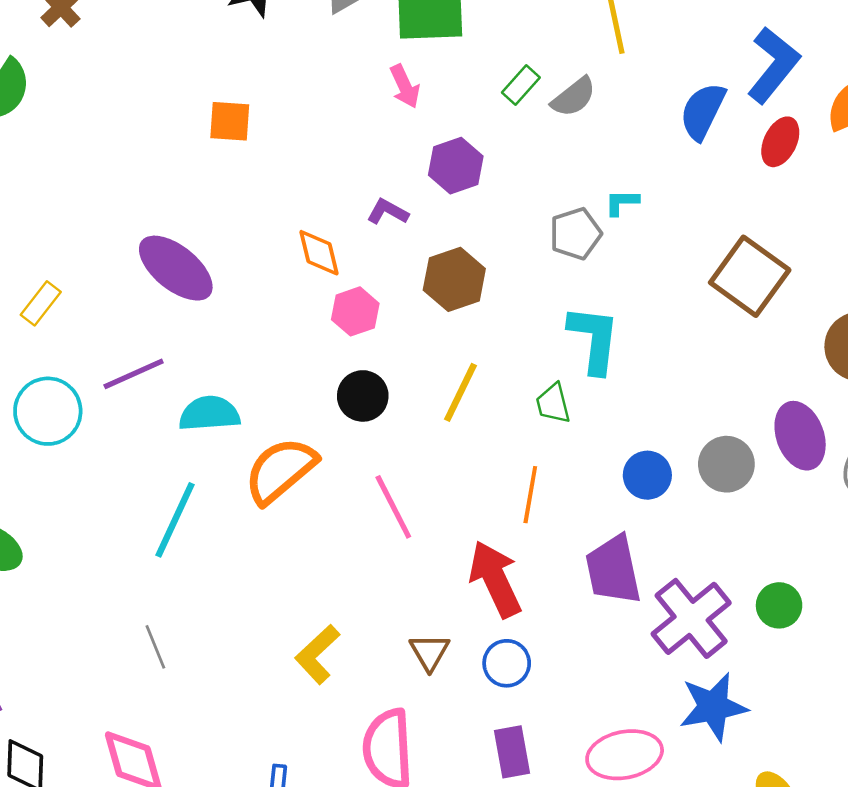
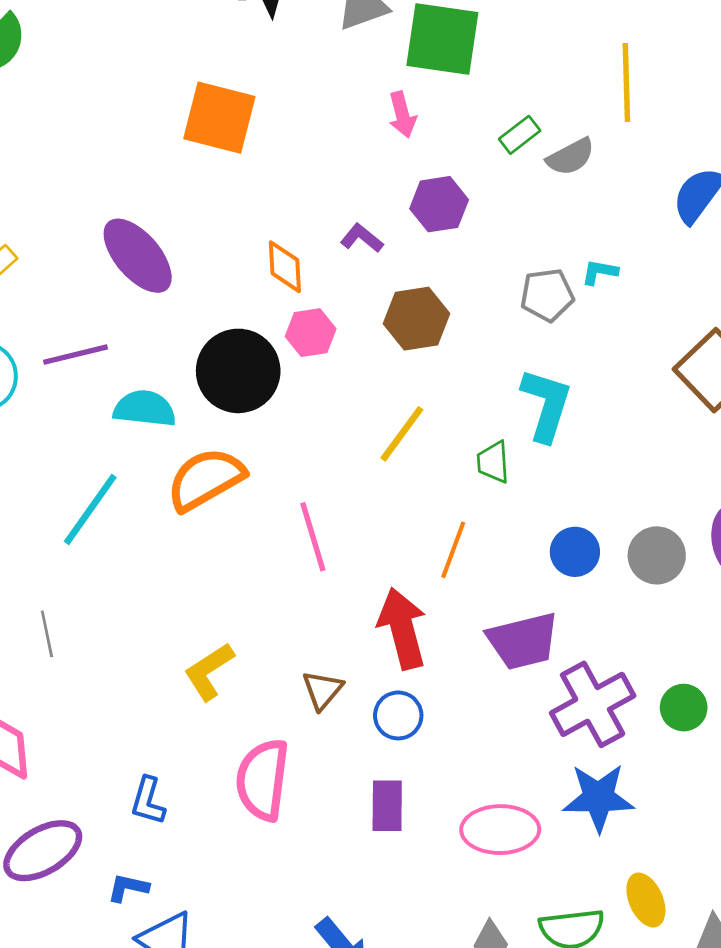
orange square: (230, 121) -> (219, 118), size x1.6
black circle: (363, 396) -> (238, 371), moved, size x1.6
purple trapezoid: (613, 570) -> (523, 641), turned -102

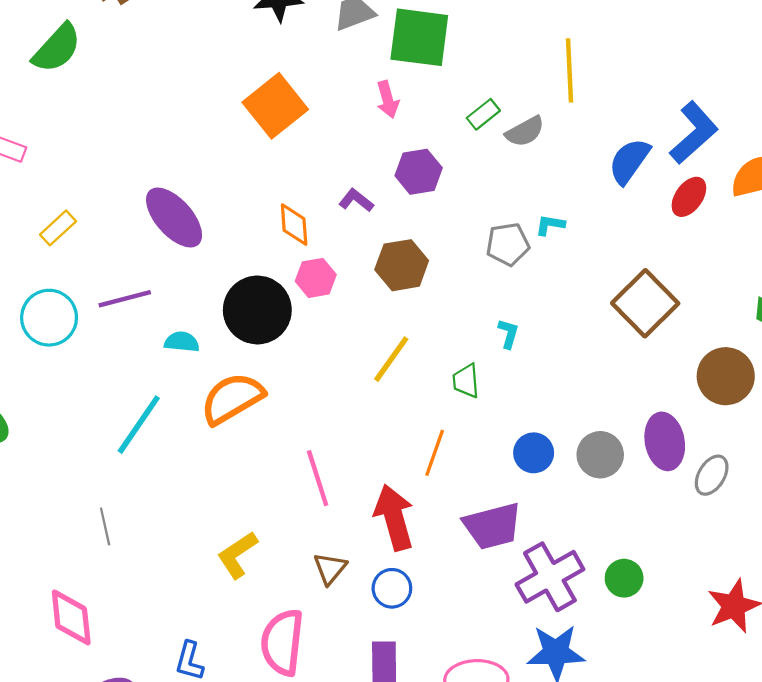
orange square: (219, 118) -> (275, 106), moved, turned 38
cyan L-shape: (546, 405) -> (508, 334), size x0.5
cyan semicircle: (145, 409) -> (182, 342), size x0.7
pink line: (313, 537) -> (318, 478), moved

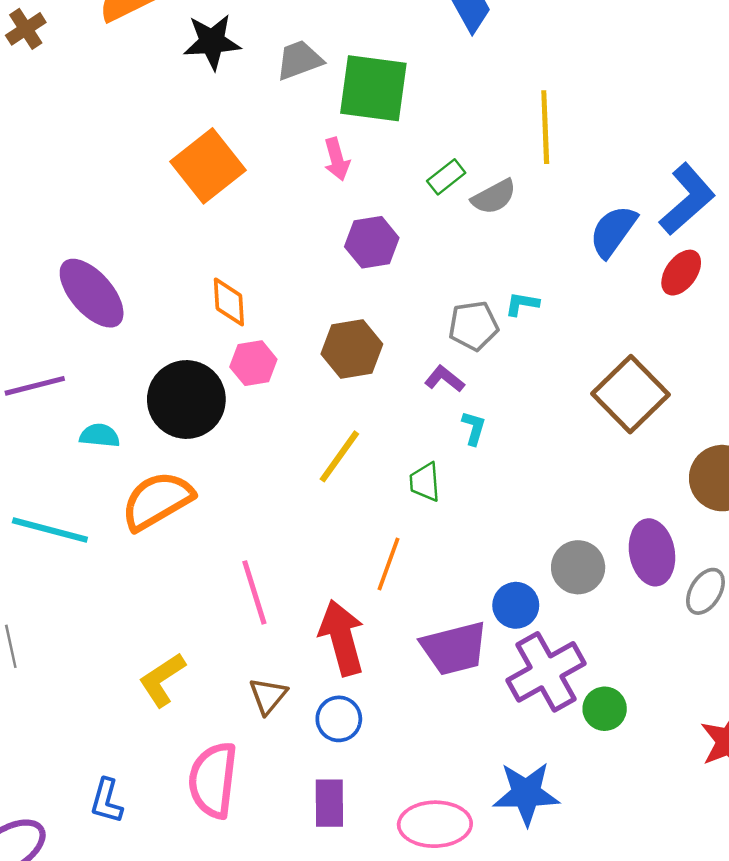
purple L-shape: (356, 200) -> (444, 379), moved
cyan line: (139, 425) -> (50, 530), turned 70
blue circle: (534, 453) -> (516, 605), moved
purple cross: (550, 577) -> (546, 672), moved

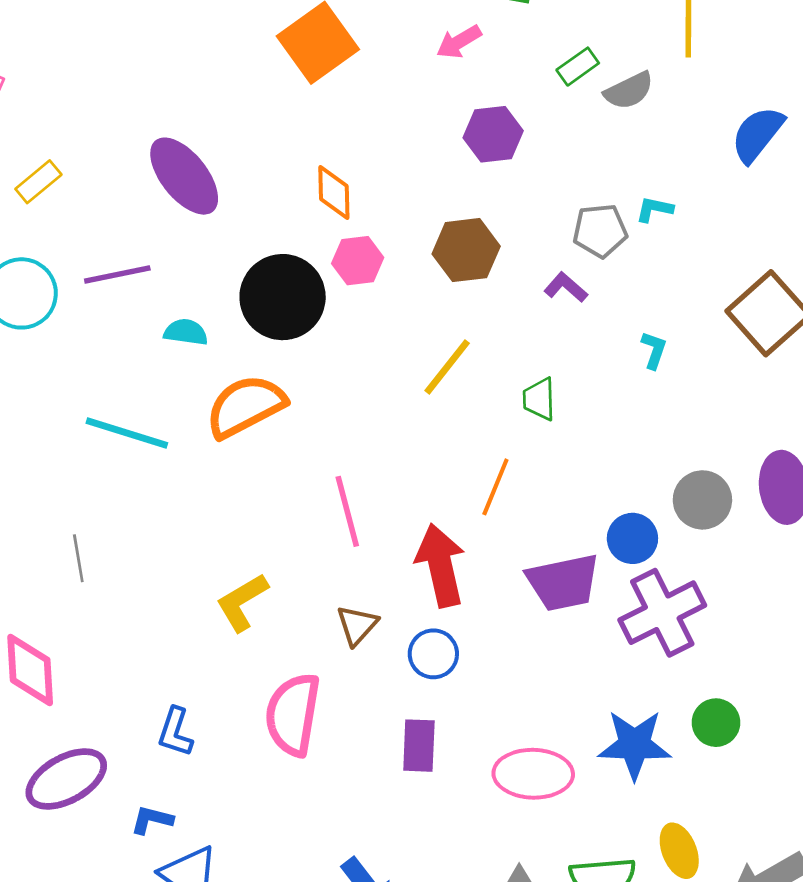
pink arrow: (337, 159) -> (459, 42), turned 72
cyan L-shape: (474, 428) -> (654, 350), moved
green circle: (605, 709) -> (716, 723), moved

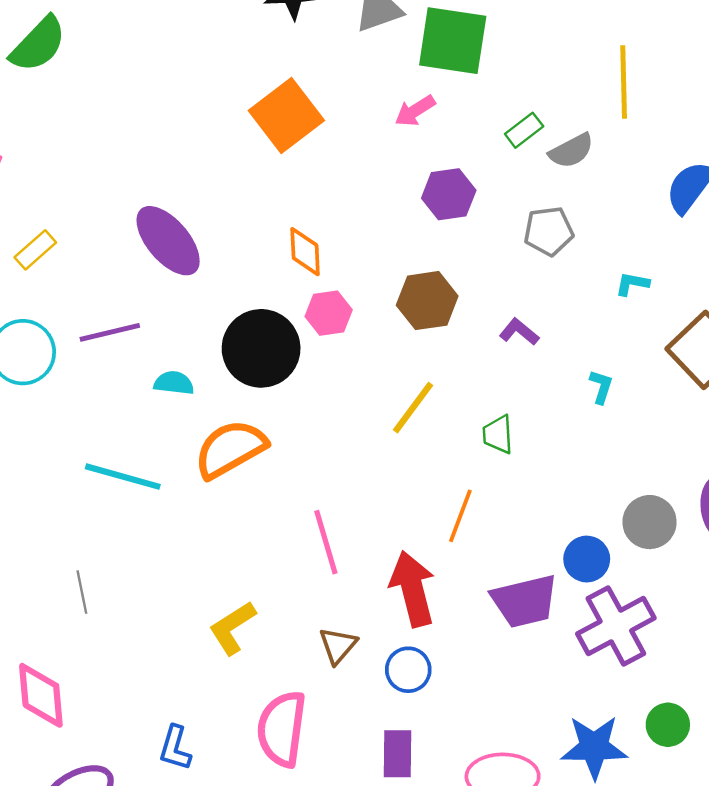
cyan L-shape: (654, 209) -> (632, 284), moved
gray pentagon: (600, 231) -> (549, 231), moved

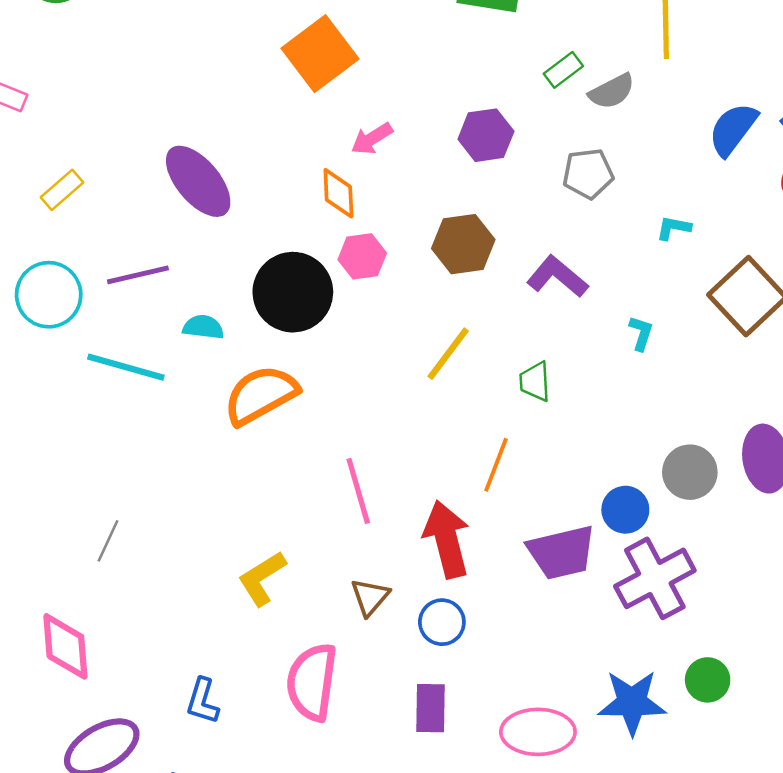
pink arrow: (415, 111) -> (372, 139), moved
purple L-shape: (519, 332) -> (557, 277), size x1.5
cyan line: (123, 477) -> (126, 367), moved
gray line: (82, 592) -> (108, 541), turned 36

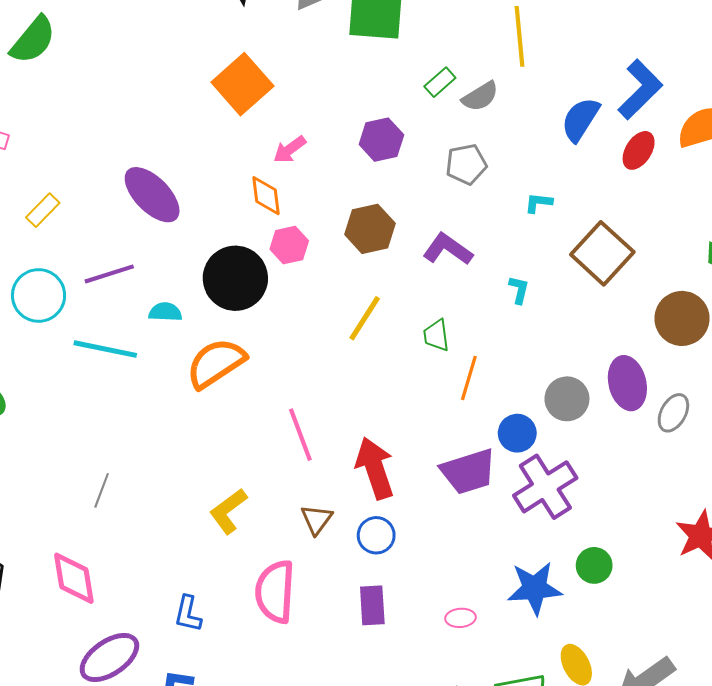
orange line: (496, 465) -> (469, 378), moved
pink ellipse: (538, 732) -> (460, 618), size x0.5

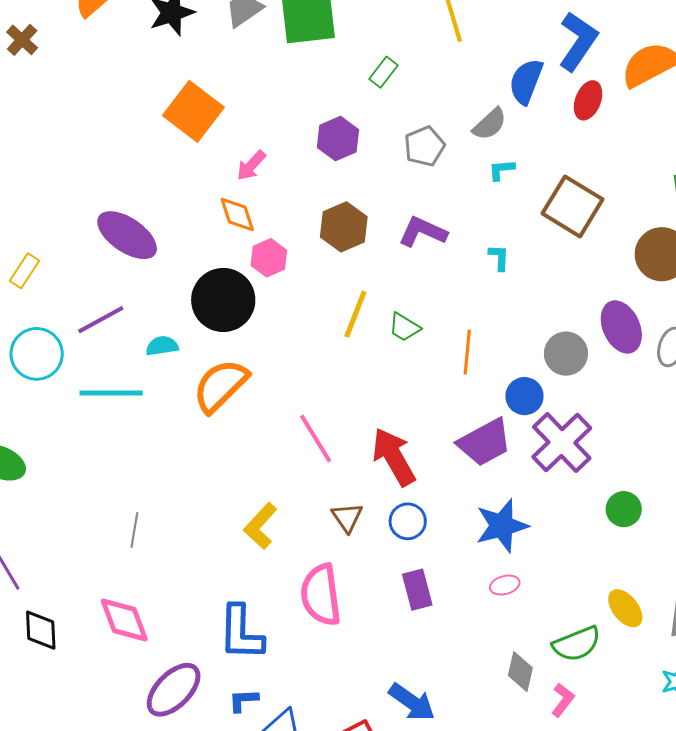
gray semicircle: (480, 96) -> (490, 124), moved
green trapezoid: (436, 335) -> (404, 327), moved, turned -40
blue star: (535, 588) -> (502, 526), moved
blue L-shape: (188, 614) -> (241, 633), size x1.6

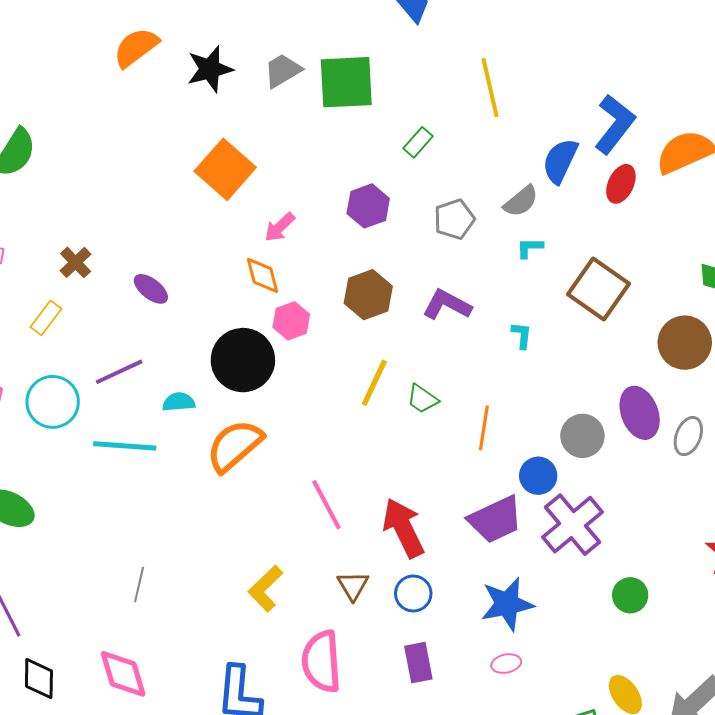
brown cross: (22, 40) -> (76, 262), moved
purple ellipse: (127, 235) -> (151, 289), size x0.6

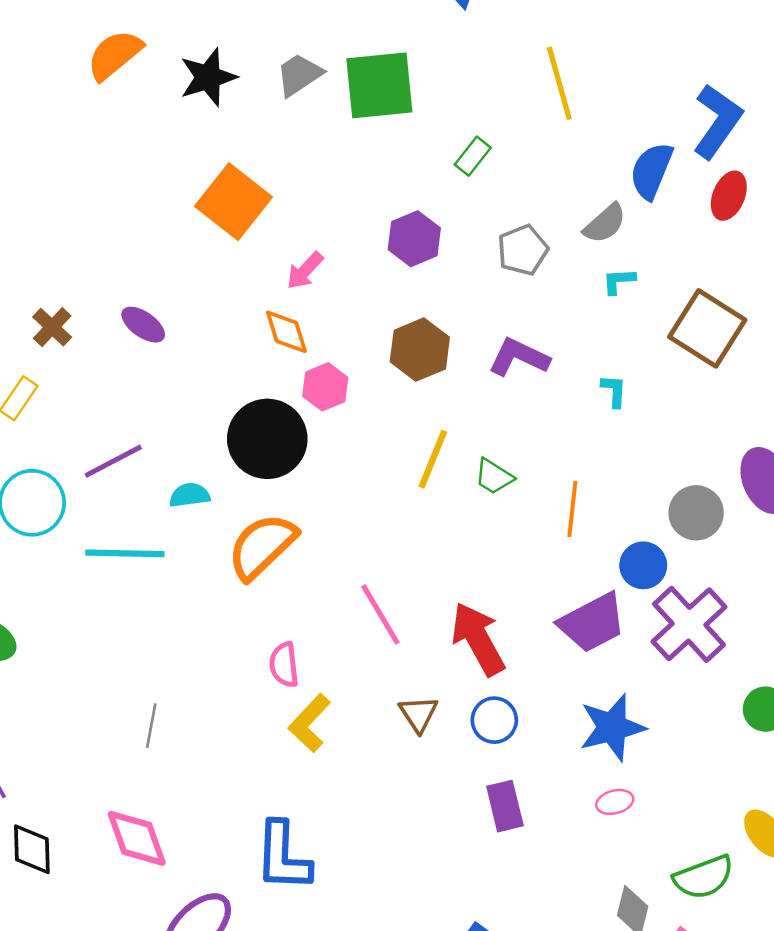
purple ellipse: (151, 289) -> (143, 325), moved
pink semicircle: (321, 661) -> (284, 665), moved, size x0.6

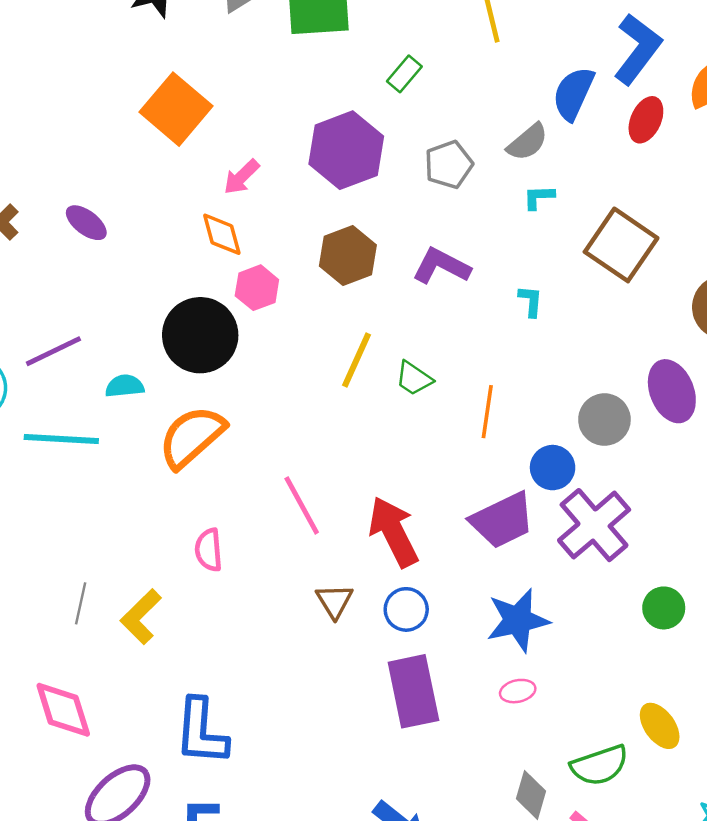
purple hexagon: (414, 239) -> (346, 150), size x1.5
yellow L-shape: (309, 723) -> (141, 617), moved
purple rectangle: (505, 806) -> (413, 691), size x1.5

